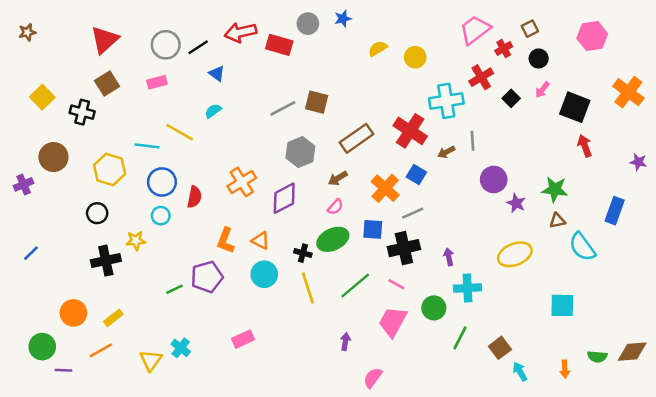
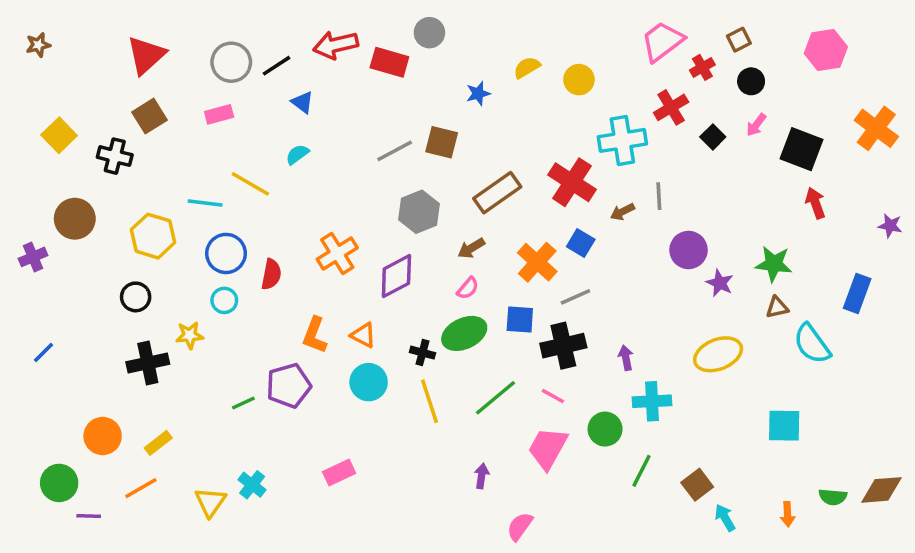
blue star: (343, 19) -> (478, 94), moved

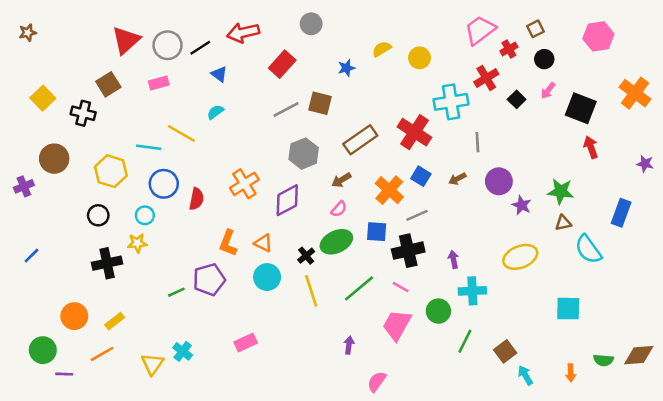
red triangle: (146, 55) -> (126, 40), moved
red rectangle: (389, 62) -> (282, 64), moved, turned -64
brown arrow: (622, 212) -> (457, 179), moved
cyan circle: (224, 300) -> (145, 215), moved
black cross: (422, 353) -> (306, 256), turned 36

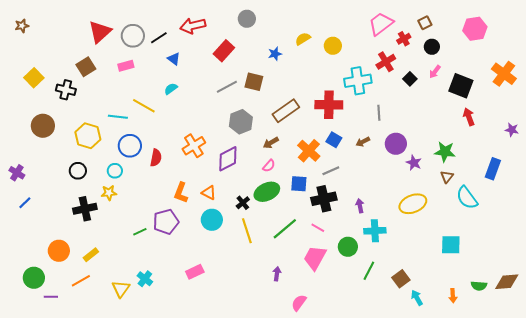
red cross: (414, 132) -> (329, 105), turned -32
purple cross: (24, 186) -> (17, 173), moved, turned -35
brown triangle: (563, 223) -> (447, 177), turned -40

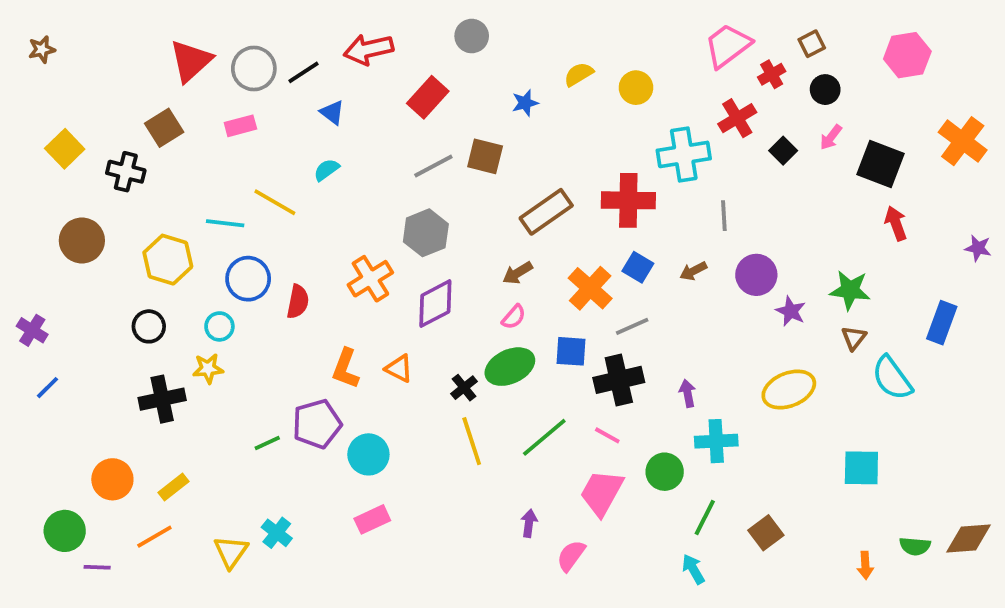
gray hexagon: (241, 122) -> (426, 233), moved
cyan circle: (212, 220) -> (368, 454), moved
cyan arrow: (417, 298) -> (693, 569), moved
pink semicircle: (299, 303) -> (571, 556), moved

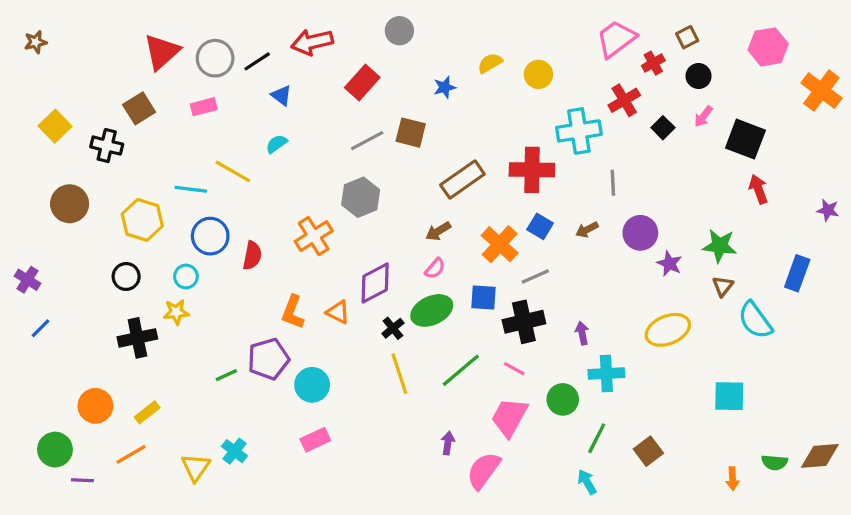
orange cross: (963, 141) -> (821, 91), moved
purple diamond: (435, 304) -> (375, 283), moved
pink semicircle: (571, 556) -> (483, 471), size x1.4

